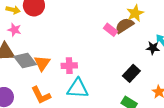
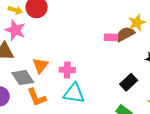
pink star: (14, 30) -> (15, 30), size x1.5
pink rectangle: (110, 30) -> (111, 37), turned -40
gray diamond: (25, 61) -> (23, 78), moved

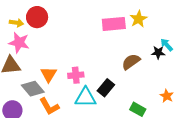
brown semicircle: (125, 34) -> (131, 62), moved
pink rectangle: (111, 37) -> (114, 24), moved, size x1.6
black rectangle: (129, 82) -> (106, 88), moved

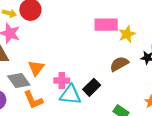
yellow star: (139, 19) -> (127, 34), moved
pink cross: (76, 75) -> (62, 81), moved

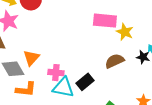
yellow star: (127, 34) -> (125, 32), turned -30
orange L-shape: (33, 100) -> (26, 89), turned -65

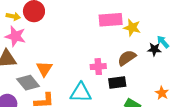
pink cross: (56, 73) -> (98, 67), moved
black rectangle: (85, 82) -> (117, 82), moved, turned 42

